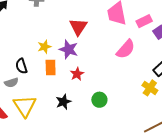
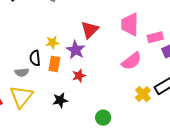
black semicircle: (21, 66) -> (35, 58), moved
gray semicircle: (11, 83) -> (22, 72), moved
yellow cross: (150, 88) -> (143, 94), moved
green circle: (99, 100) -> (103, 118), moved

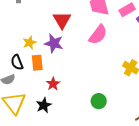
pink semicircle: (132, 61) -> (98, 35), moved
red star: (79, 76) -> (53, 84), moved
black star: (60, 100) -> (44, 105), moved

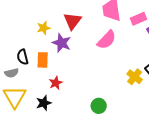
yellow star: (30, 43) -> (44, 28), moved

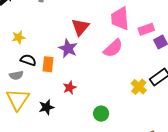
yellow star: (44, 28) -> (19, 37), moved
black semicircle: (23, 57) -> (28, 60), turned 119
red star: (56, 83) -> (70, 88), moved

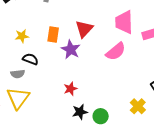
orange rectangle: (48, 64) -> (53, 35), moved
yellow cross: (139, 87) -> (138, 106), moved
black star: (46, 107) -> (80, 112), moved

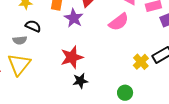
red star: (70, 89) -> (72, 57), size x1.6
yellow cross: (138, 106) -> (141, 62), moved
green circle: (101, 116) -> (125, 93), moved

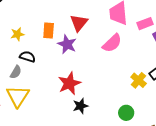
gray semicircle: (20, 40) -> (16, 72), turned -48

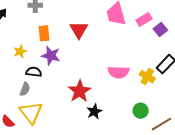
orange rectangle: (49, 30) -> (44, 33), moved
pink semicircle: (112, 43) -> (118, 72), moved, turned 55
purple star: (67, 44) -> (51, 56), moved

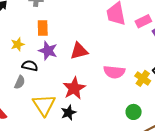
red triangle: (79, 30) -> (79, 51), moved, turned 42
black star: (94, 112) -> (68, 113), moved
yellow triangle: (31, 113) -> (44, 105), moved

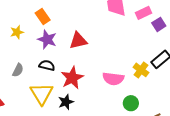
orange rectangle: (43, 28) -> (43, 17), turned -35
black semicircle: (30, 66) -> (47, 65), moved
pink semicircle: (114, 72) -> (113, 79), moved

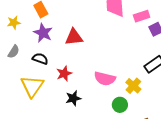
gray semicircle: (18, 70) -> (14, 52), moved
yellow cross: (141, 70) -> (133, 86), moved
red star: (72, 78) -> (64, 74), size x0.7
black star: (66, 102) -> (73, 98), moved

